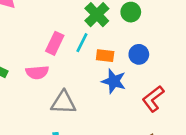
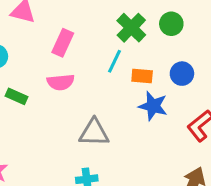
pink rectangle: (55, 43) -> (63, 43), moved
pink semicircle: (37, 72) -> (61, 82), moved

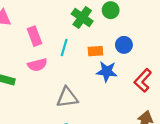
pink rectangle: (63, 43) -> (34, 36), turned -36
cyan line: (114, 61) -> (64, 48), moved

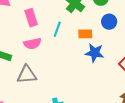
blue circle: (124, 45) -> (109, 22), moved
gray triangle: (67, 97) -> (27, 75), moved

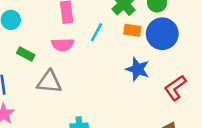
blue circle: (109, 22) -> (162, 34), size x1.6
orange rectangle: (85, 34) -> (132, 30), moved

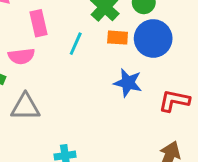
pink semicircle: (63, 45) -> (21, 56), moved
red L-shape: (175, 88) -> (174, 101), turned 52

